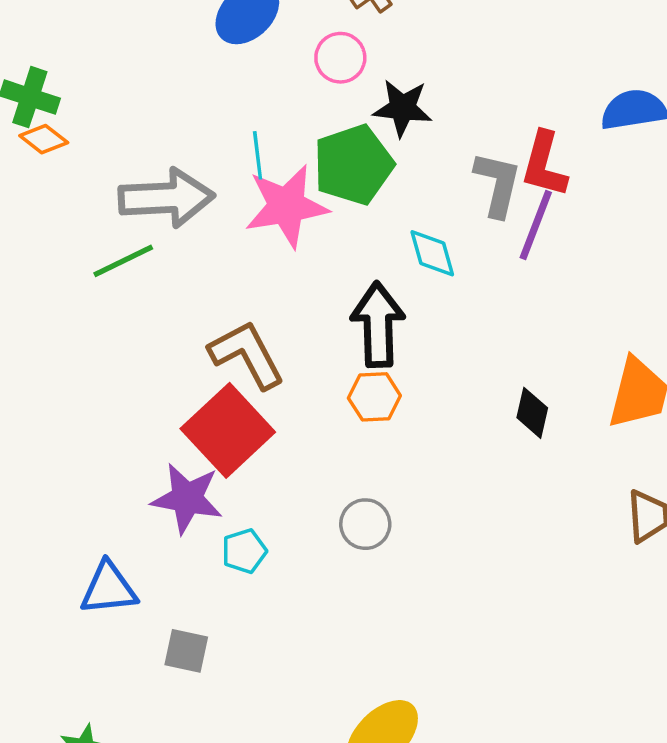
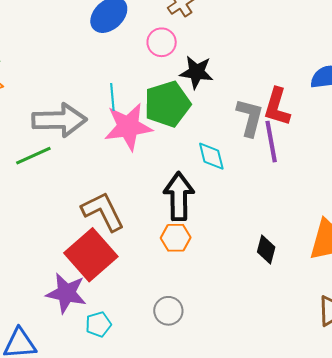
purple line: (536, 225) -> (271, 142), turned -33

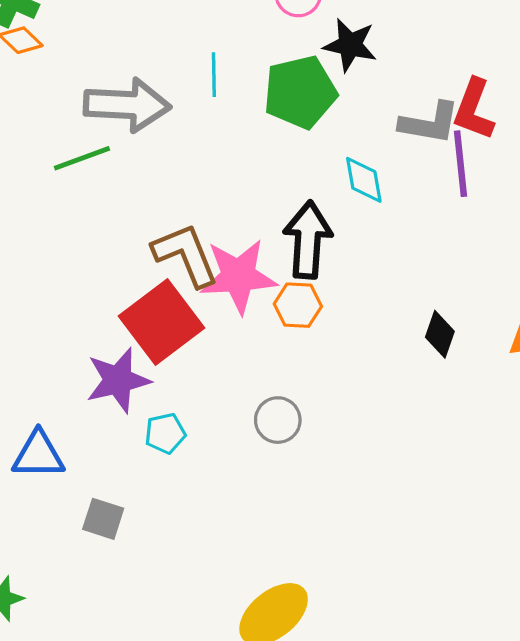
gray L-shape: (250, 117) -> (429, 123), turned 81
pink star: (128, 127) -> (238, 276), moved
purple star: (66, 293) -> (118, 380), turned -30

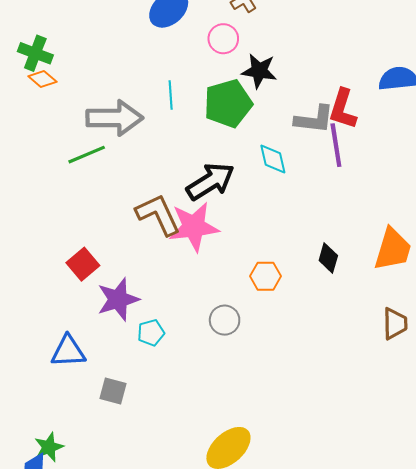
black arrow: (308, 240) -> (210, 181), moved, turned 57
orange hexagon: (298, 305) -> (266, 276), moved
red square: (161, 322) -> (83, 264), moved, size x0.6

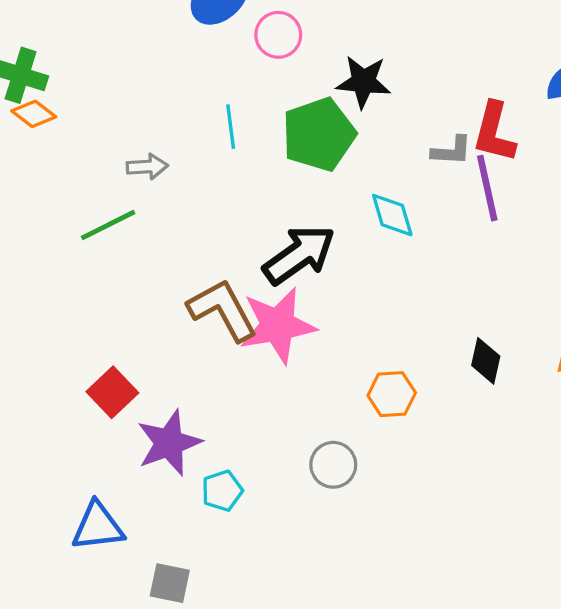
pink circle: (223, 39) -> (278, 35), moved
gray arrow: (115, 118) -> (147, 167), size x0.5
gray L-shape: (314, 119) -> (452, 151), size x0.7

